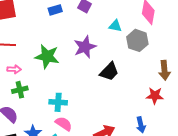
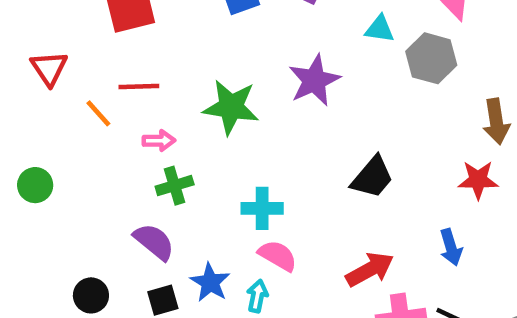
black trapezoid: (109, 72) -> (372, 177), moved

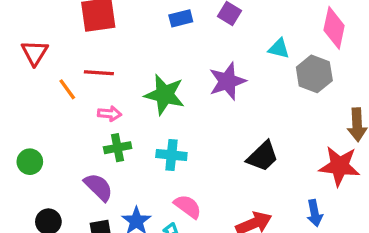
red star: (478, 180) -> (339, 166), size x1.4
green circle: (35, 185) -> (30, 162), moved
cyan cross: (262, 208) -> (171, 155), moved

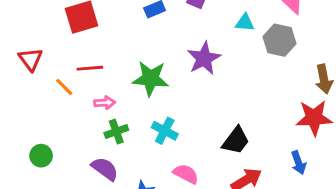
cyan cross: (171, 155) -> (165, 131), turned 30
black trapezoid: (263, 156) -> (236, 141), moved

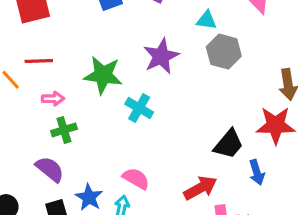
gray hexagon: (279, 40) -> (224, 52), moved
cyan cross: (165, 131) -> (139, 108), moved
black trapezoid: (236, 141) -> (229, 144), moved

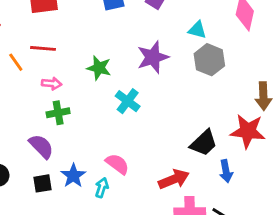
green star: (103, 75) -> (99, 68), size x0.7

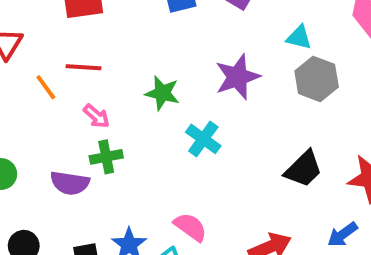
pink arrow: (52, 84) -> (96, 116), turned 36
black trapezoid: (204, 143) -> (304, 169), moved
purple semicircle: (41, 146) -> (70, 183), moved, turned 144
blue arrow: (226, 171) -> (343, 234), turned 65

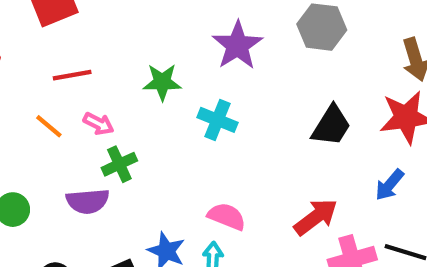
orange line: (46, 87) -> (49, 126), moved

